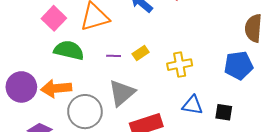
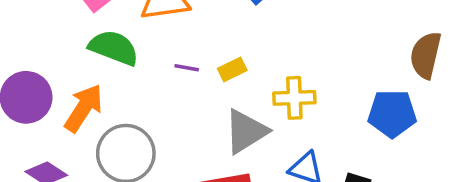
orange arrow: (56, 88) -> (84, 108), turned 120
gray triangle: (122, 93) -> (246, 131), moved

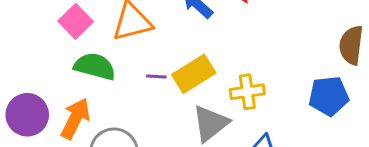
yellow rectangle: (232, 69) -> (194, 74), size x1.8

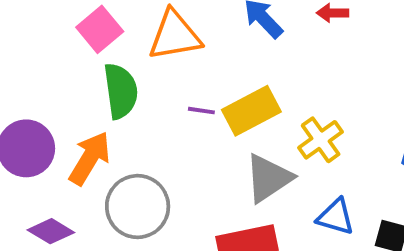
green semicircle: (95, 66) -> (121, 91), turned 63
yellow cross: (247, 92) -> (321, 140), turned -32

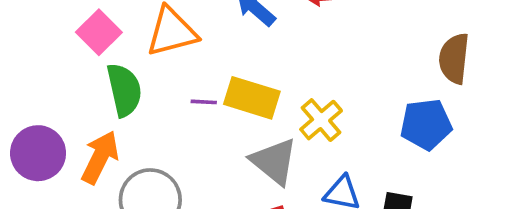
yellow rectangle: (251, 111) -> (252, 98), turned 50
gray triangle: (268, 178) -> (274, 161), turned -42

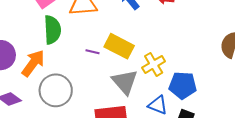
purple line: (204, 102) -> (93, 52), moved
blue pentagon: (426, 124) -> (183, 85), moved

